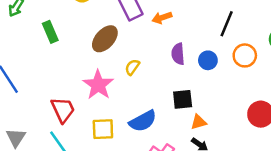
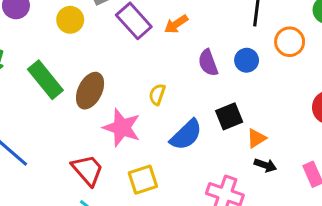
green rectangle: (50, 32) -> (45, 80), size x1.4
brown ellipse: (105, 39) -> (90, 91), moved
blue semicircle: (143, 121) -> (186, 135), moved

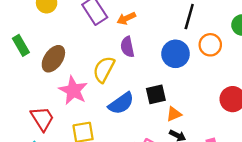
blue circle: (247, 60) -> (176, 54), size x1.5
purple semicircle: (208, 63) -> (127, 47), moved
green rectangle: (45, 80) -> (21, 45), size x0.7
yellow semicircle: (157, 94) -> (104, 69), size x1.6

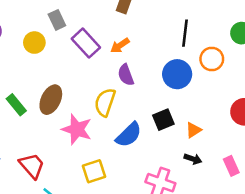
green rectangle: (21, 45) -> (16, 105), moved
orange triangle: (174, 114) -> (193, 130), moved
red trapezoid: (42, 119) -> (32, 166), moved

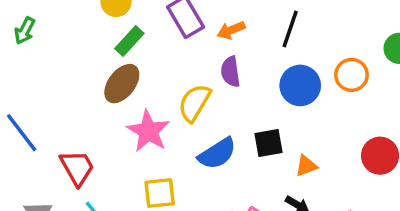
black line: (185, 33) -> (290, 29), moved
green rectangle: (16, 105) -> (129, 41), moved, turned 70

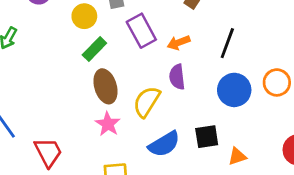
brown ellipse: (122, 84) -> (105, 86), moved, turned -56
pink star: (148, 131) -> (108, 124), size x0.7

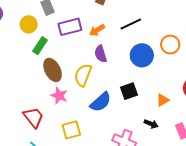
purple rectangle: (141, 31) -> (70, 27), turned -65
black line: (227, 43) -> (131, 24), turned 55
red trapezoid: (48, 152) -> (33, 117), moved
orange triangle: (237, 156) -> (163, 100), moved

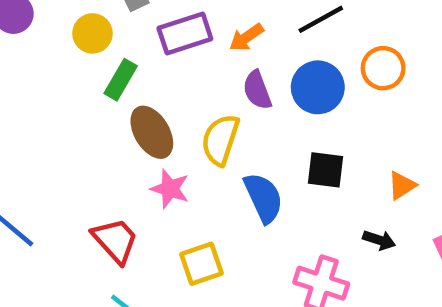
orange circle: (170, 45) -> (383, 68), moved
blue circle: (142, 55) -> (318, 87), moved
black square: (129, 91) -> (326, 170), turned 30
blue semicircle: (101, 102) -> (263, 198), turned -70

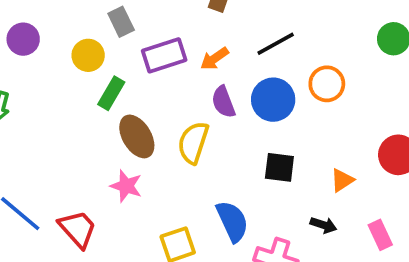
pink star: (170, 189) -> (126, 186), moved
blue semicircle: (263, 198) -> (232, 221), moved
red trapezoid: (115, 240) -> (78, 229), moved

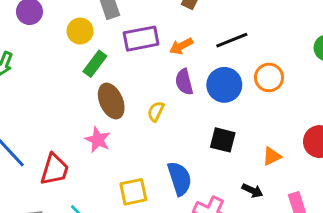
yellow semicircle: (193, 143) -> (156, 112), size x0.6
red trapezoid: (78, 229) -> (55, 169), turned 52

